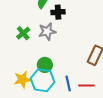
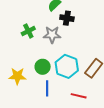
cyan hexagon: (43, 80) -> (67, 66), moved
blue line: (68, 83) -> (47, 88), moved

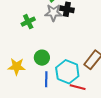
gray star: (52, 35) -> (53, 13), moved
cyan hexagon: (67, 66) -> (67, 72), moved

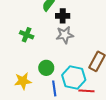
gray star: (53, 13) -> (65, 35), moved
green cross: (28, 22) -> (27, 35), turned -32

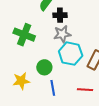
green cross: (27, 35) -> (24, 35), size x1.5
cyan hexagon: (74, 77) -> (71, 54), moved

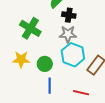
yellow star: (21, 81) -> (21, 59), moved

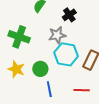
black cross: (69, 15) -> (69, 15), moved, turned -32
yellow star: (21, 59) -> (16, 69), turned 30

